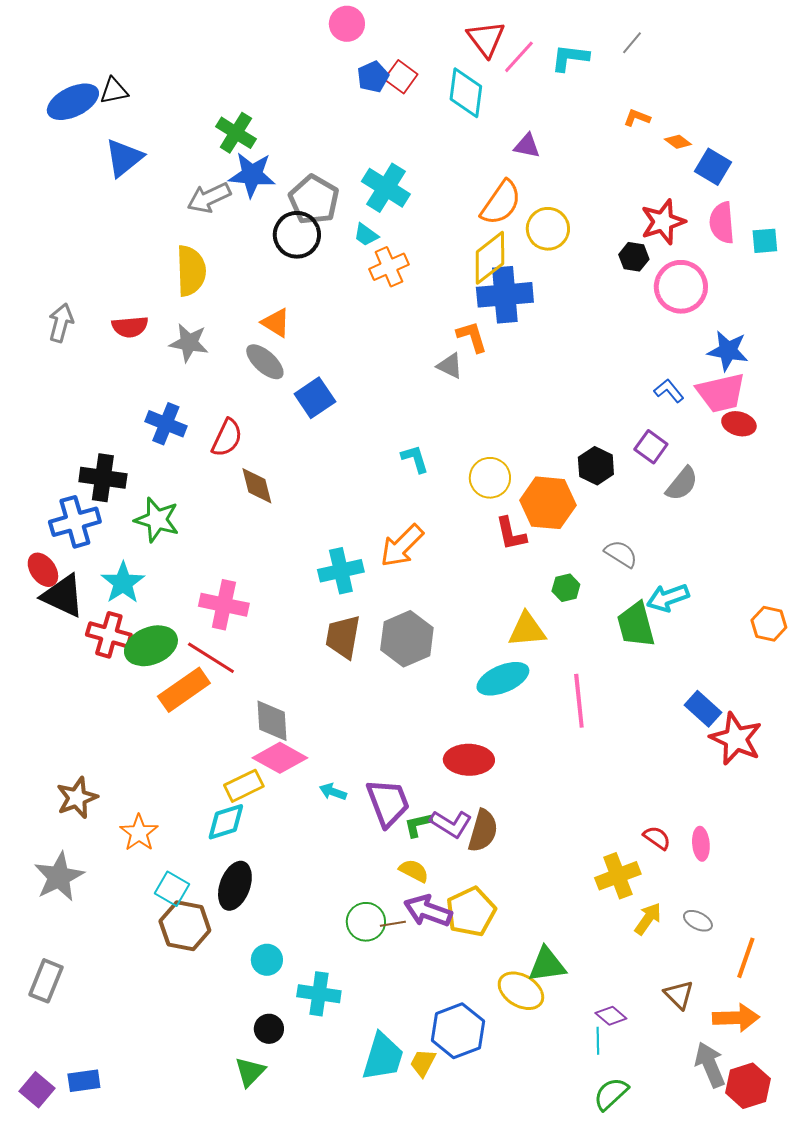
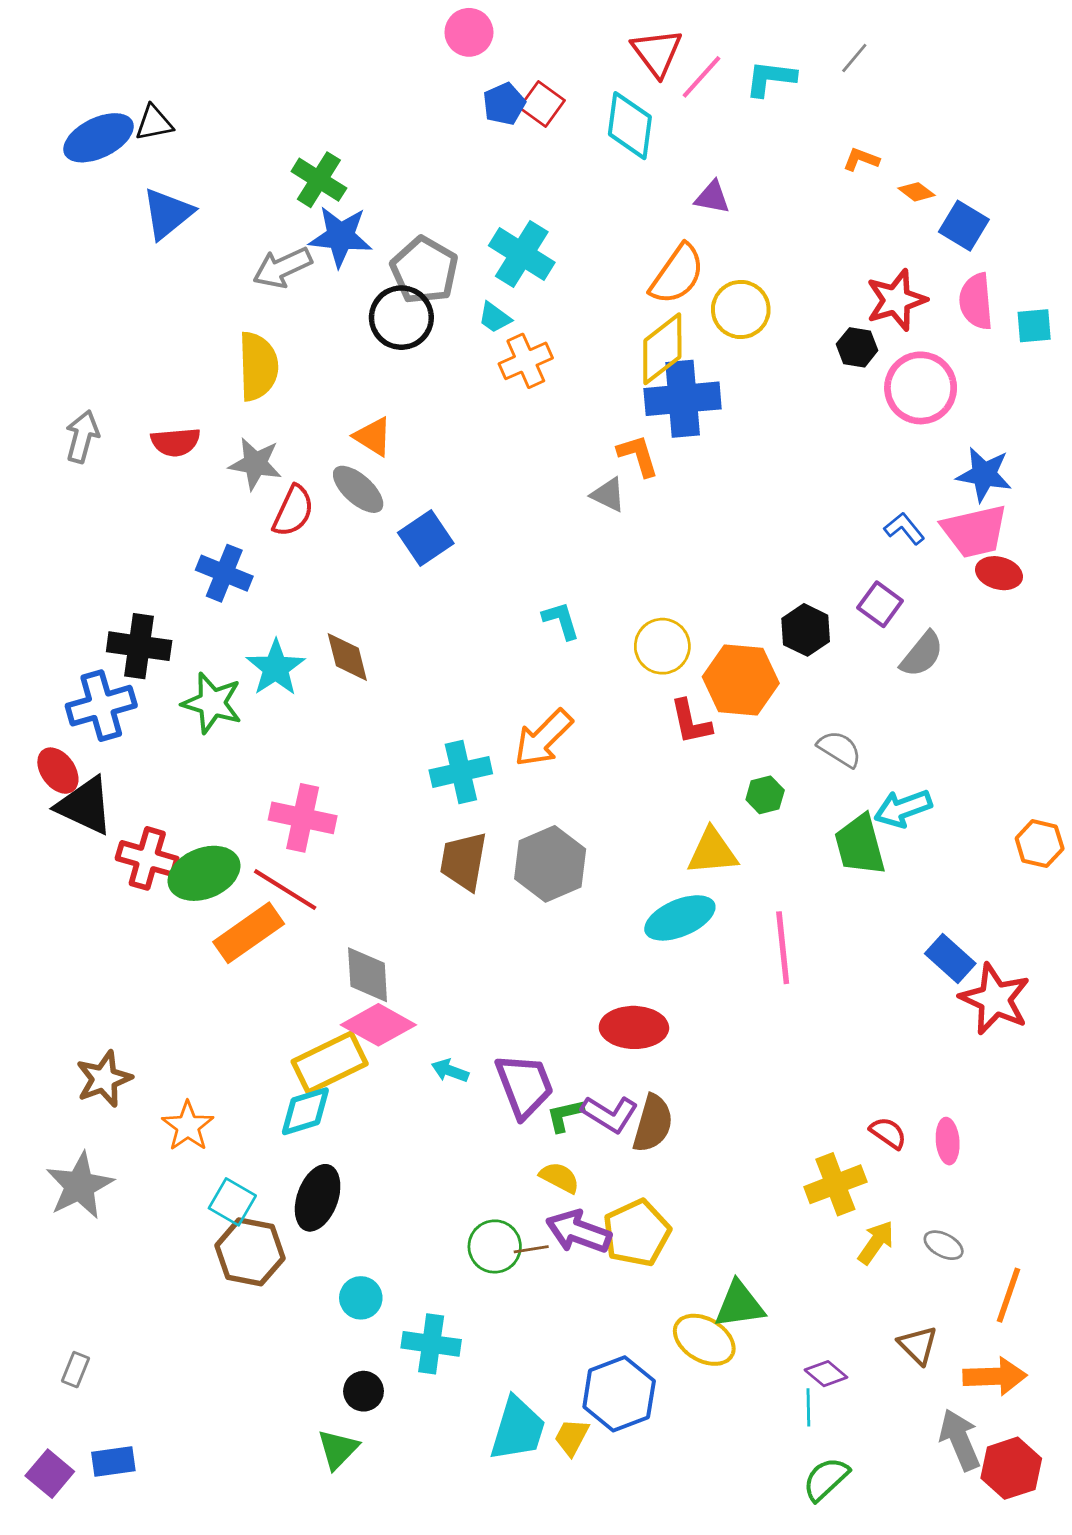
red semicircle: (227, 438) -> (293, 511), moved
cyan star: (123, 583) -> (276, 668), moved
yellow rectangle: (244, 786) -> (330, 1063), size x1.4
gray rectangle: (46, 981) -> (76, 1370), moved, size x0.6

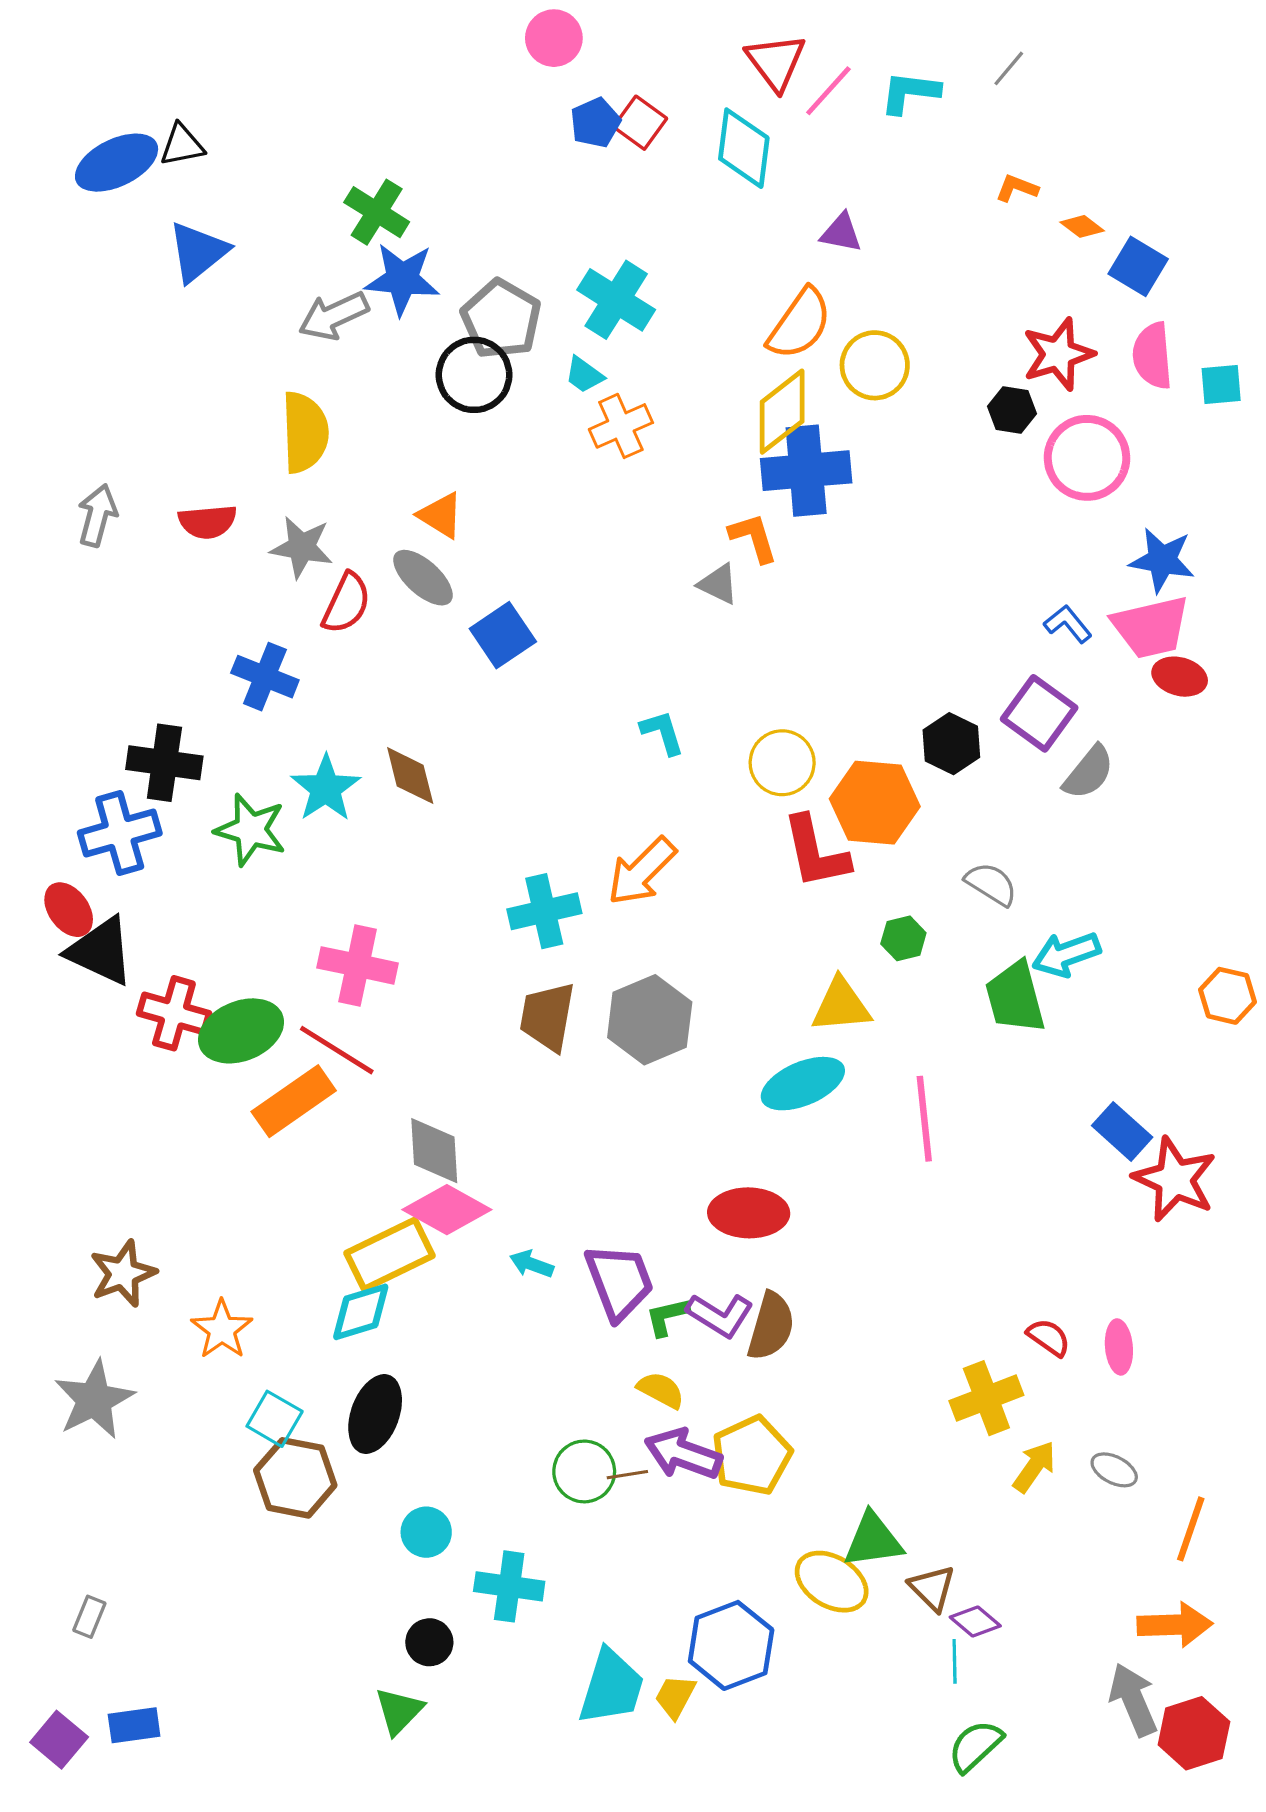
purple square: (880, 604) -> (1039, 713), size x1.4
red L-shape: (691, 722) -> (816, 852), size x1.4
brown triangle: (918, 1345) -> (932, 1588), moved

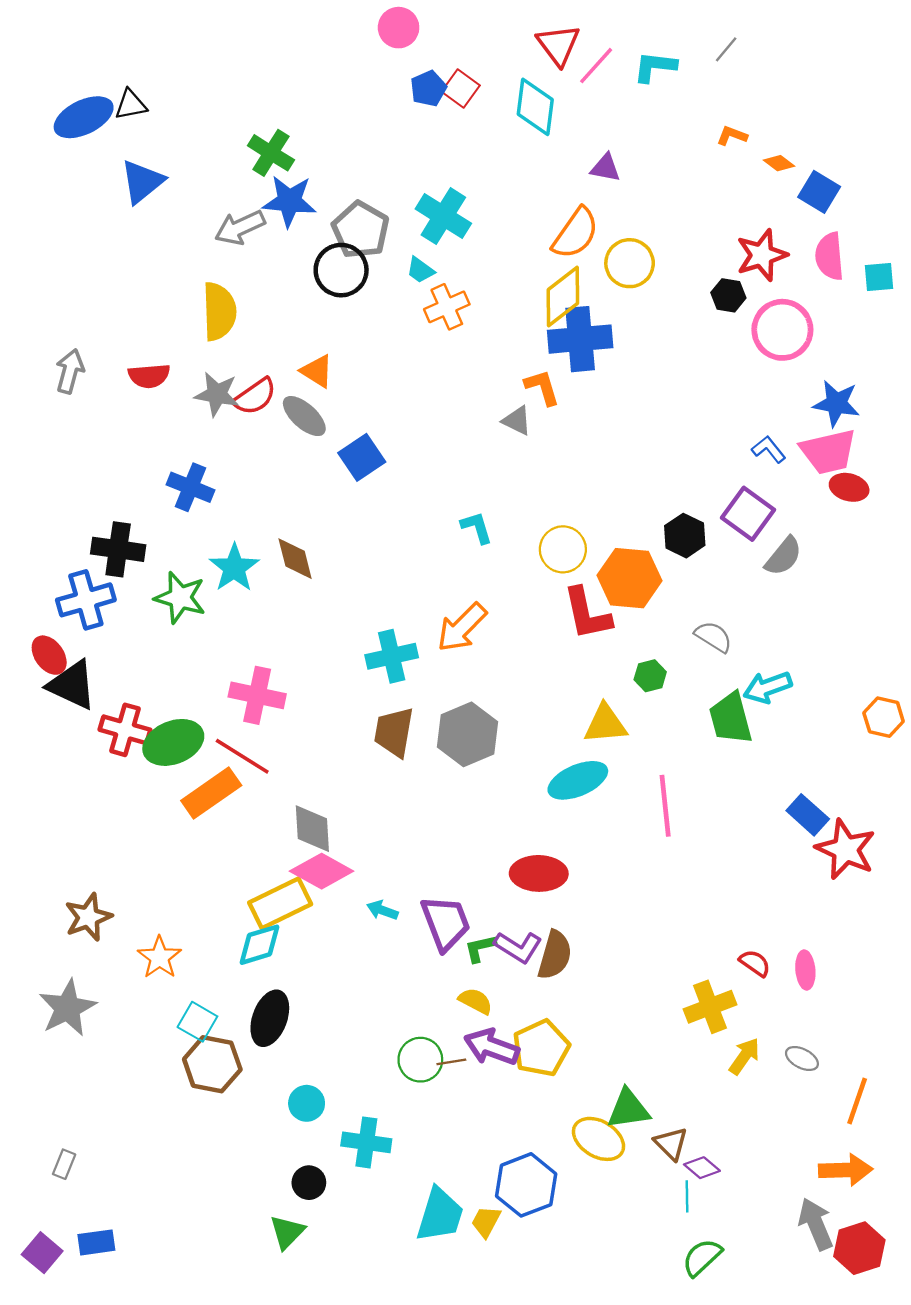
red semicircle: (346, 603) -> (255, 397), moved, turned 30

